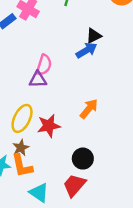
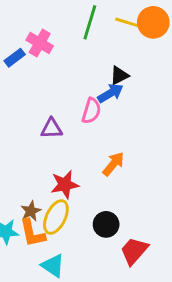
pink semicircle: (44, 65) -> (91, 111), moved
yellow ellipse: (22, 118) -> (56, 217), moved
red trapezoid: (74, 185) -> (134, 251), moved

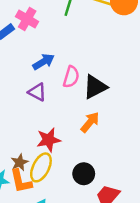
black triangle: (119, 75) -> (95, 87), moved, size x1.5
blue arrow: (110, 93) -> (43, 62), moved
purple triangle: (52, 129) -> (37, 92), turned 30

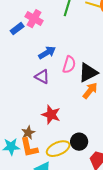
orange arrow: (90, 122) -> (90, 91), moved
red star: (49, 140) -> (51, 115), turned 30
yellow ellipse: (41, 167) -> (58, 149), moved, turned 40

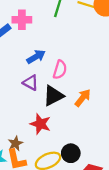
pink cross: (34, 19) -> (22, 20), turned -30
black triangle: (88, 73) -> (53, 96), moved

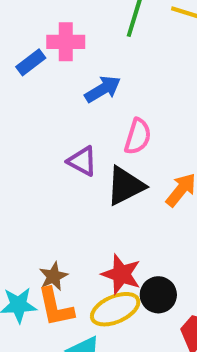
blue arrow: (36, 57) -> (103, 89), moved
red star: (40, 124) -> (121, 274), moved

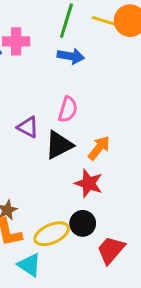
blue arrow: (103, 89) -> (71, 56), moved, turned 40
red star: (121, 274) -> (89, 183), moved

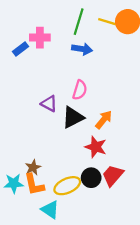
red trapezoid: (111, 250) -> (113, 175), moved

